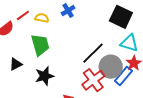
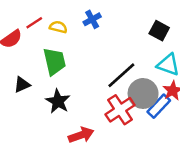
black square: (121, 17) -> (159, 31), size x0.7
black star: (44, 76) -> (58, 101), turned -30

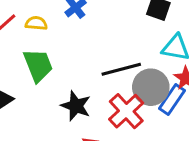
black line: (121, 75) -> (121, 69), turned 36
black star: (58, 101) -> (76, 106), moved

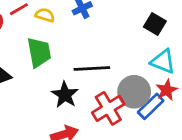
black line: (121, 69) -> (92, 68), moved

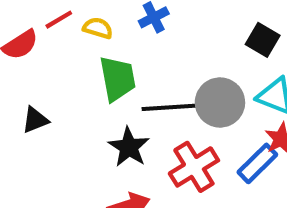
green trapezoid: (39, 52) -> (117, 79), moved
gray circle: (134, 92) -> (220, 102), moved

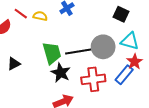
red line: (59, 20) -> (21, 14), turned 72
green trapezoid: (117, 79) -> (52, 53), moved
red cross: (194, 167) -> (93, 79), turned 30

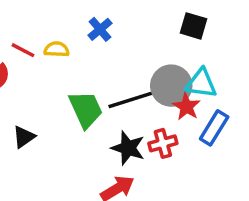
cyan triangle: (130, 41) -> (201, 83), moved
red star: (135, 62) -> (186, 107), moved
black star: (61, 73) -> (128, 148), moved
red cross: (93, 79) -> (163, 143), size x0.7

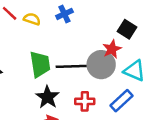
cyan triangle: (201, 83) -> (135, 71), moved
red star: (186, 107) -> (112, 49), moved
black star: (128, 148) -> (47, 97), moved

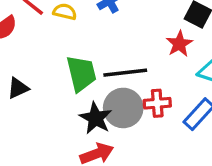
gray circle: (101, 65) -> (123, 108), moved
red cross: (85, 101) -> (157, 103), moved

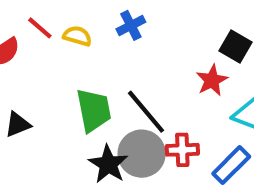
black line: (125, 73) -> (146, 112), turned 54

